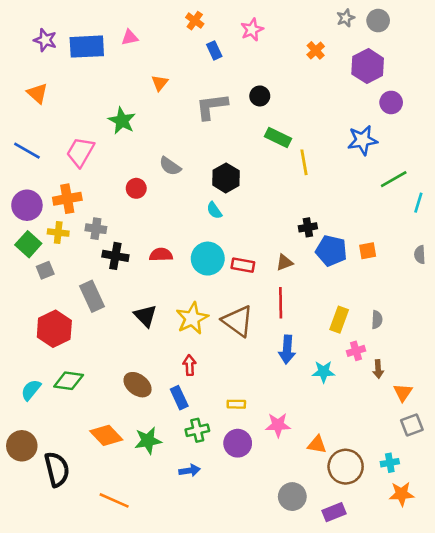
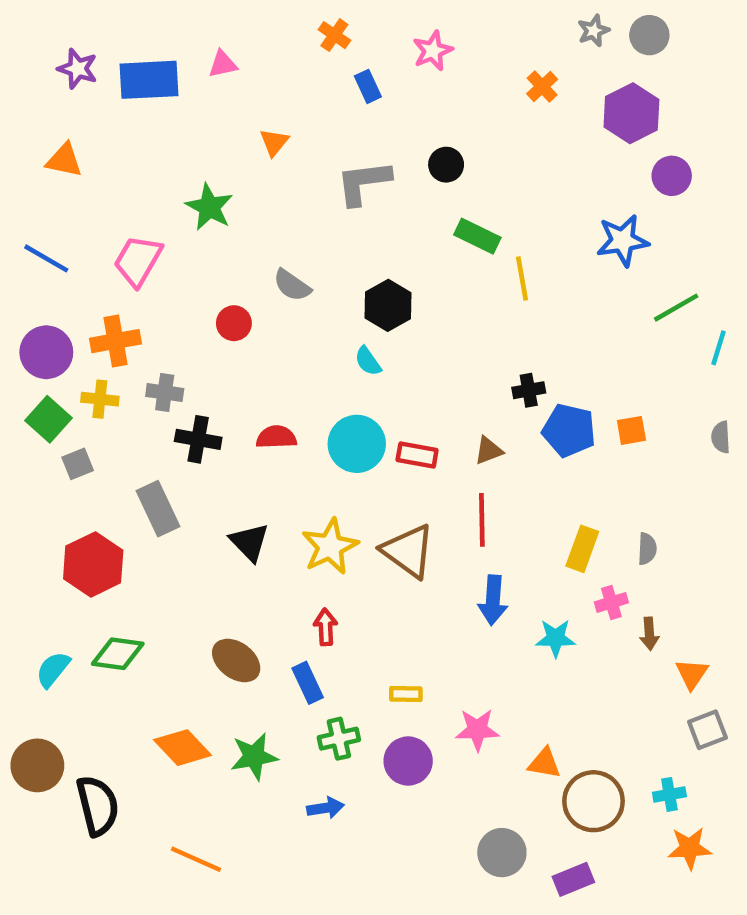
orange triangle: (37, 93) -> (64, 160), turned -30

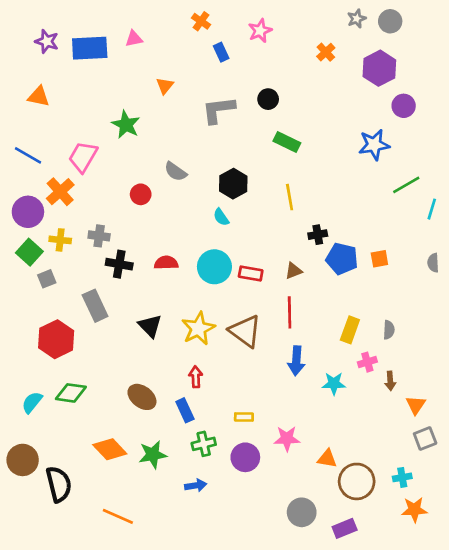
yellow line: (522, 279) -> (290, 197), moved
orange cross: (116, 341) -> (60, 192), moved, turned -32

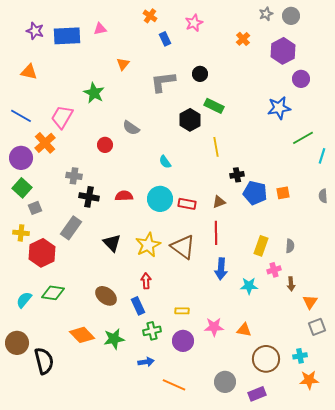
black hexagon: (233, 184) -> (190, 120), moved
yellow cross: (60, 240) -> (21, 233), moved
gray rectangle: (95, 306) -> (71, 228), turned 60
orange triangle: (327, 459) -> (244, 330), moved
orange line: (118, 516) -> (174, 385), moved

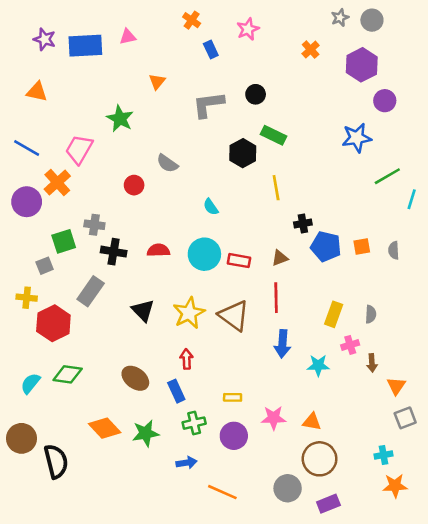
green square: (22, 188) -> (64, 241), moved, turned 30
gray semicircle: (323, 196) -> (394, 250), moved
brown circle: (266, 359) -> (320, 459), moved

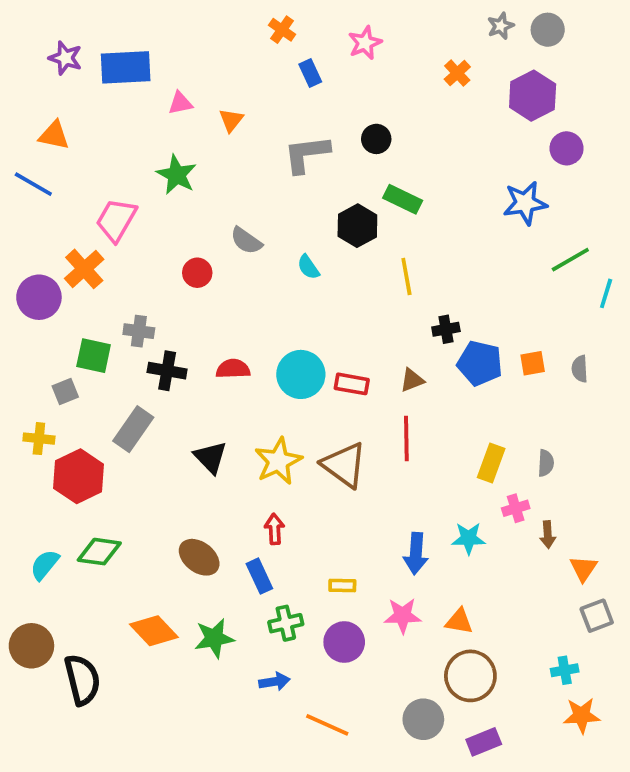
pink triangle: (128, 37) -> (180, 103), moved
blue line: (27, 148) -> (33, 184), moved
cyan semicircle: (211, 207) -> (308, 267), moved
green square: (64, 241) -> (94, 356), turned 30
blue arrow: (282, 344) -> (416, 553), moved

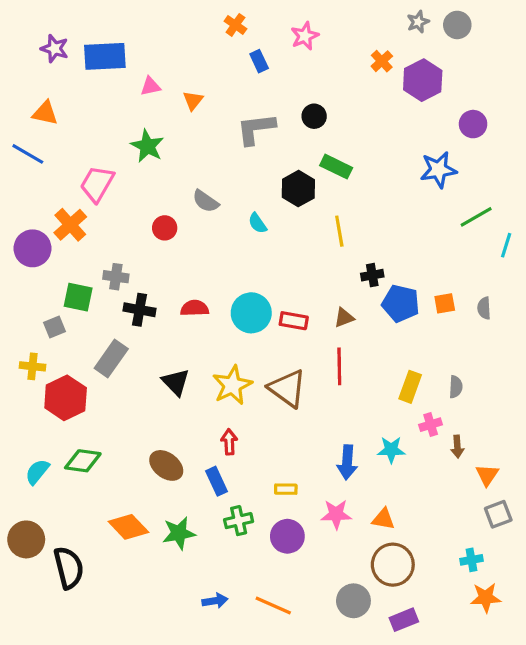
purple hexagon: (533, 96) -> (423, 80), moved
blue arrow: (274, 682) -> (215, 601), moved

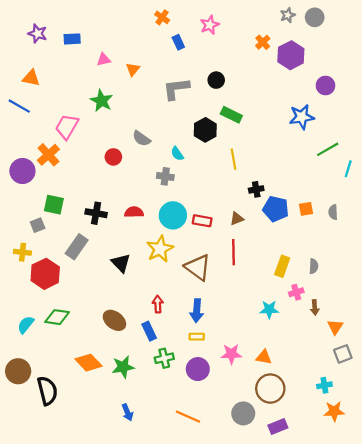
blue rectangle: (105, 56) -> (72, 39), size x0.6
gray cross: (116, 277) -> (165, 176), moved
yellow star: (232, 385) -> (160, 249), moved
blue arrow: (347, 462) -> (197, 311), moved
blue arrow: (215, 601) -> (127, 412), moved, turned 77

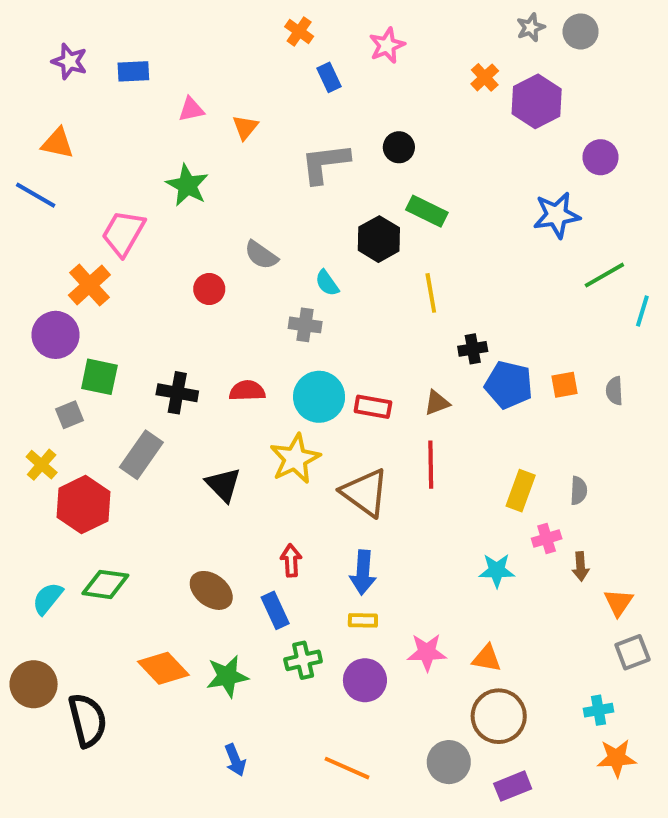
purple circle: (22, 171) -> (56, 335), moved
yellow cross: (22, 252) -> (42, 465), turned 35

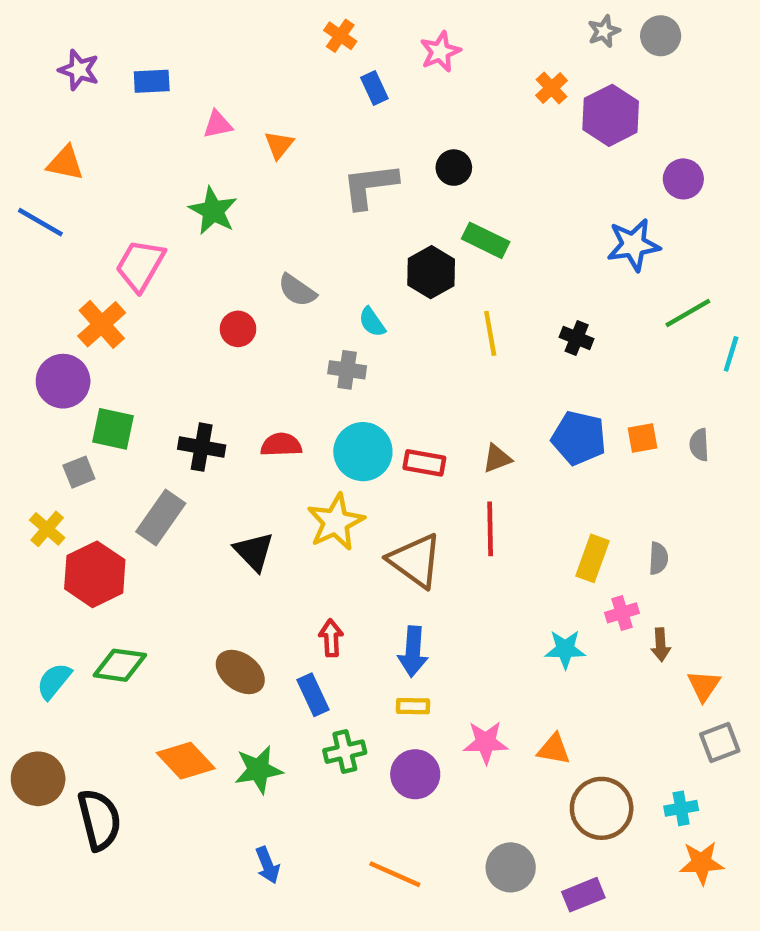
black cross: (473, 349) -> (577, 338), moved, turned 32
brown circle: (499, 716) -> (602, 808), moved

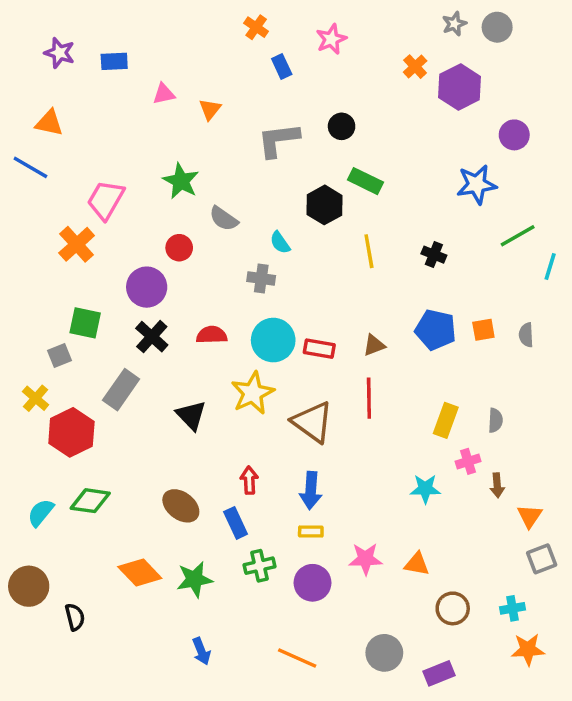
green star: (213, 211) -> (181, 181), moved
purple circle: (63, 381) -> (147, 287), moved
black cross: (202, 447) -> (152, 337), turned 32
brown circle: (602, 808) -> (453, 608), size x0.7
black semicircle: (99, 820) -> (75, 617), size x0.6

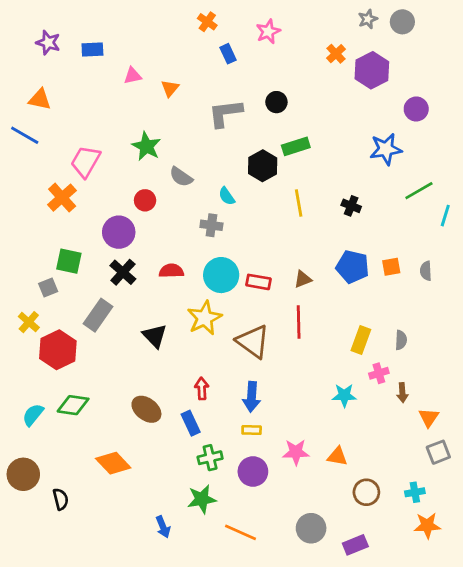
green rectangle: (365, 181) -> (296, 146), turned -44
green star: (195, 579) -> (202, 499), moved

